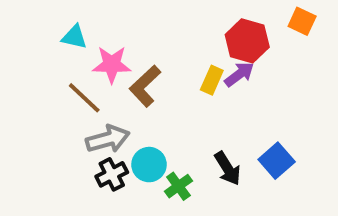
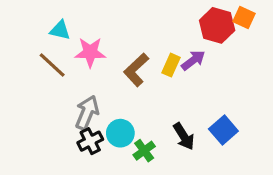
red hexagon: (247, 41) -> (217, 25), moved
brown L-shape: (145, 86) -> (136, 70), moved
brown line: (84, 98) -> (52, 65), moved
gray arrow: (108, 139) -> (87, 113), turned -52

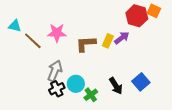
cyan triangle: (60, 30) -> (15, 26), moved
brown L-shape: (136, 70) -> (86, 44), turned 40

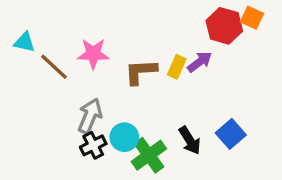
green cross: (91, 95) -> (149, 155), size x1.5

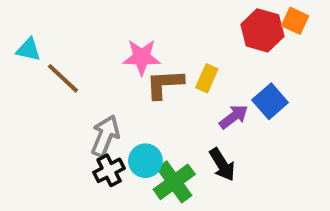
pink star: (93, 54) -> (142, 57), moved
purple arrow: (200, 62) -> (234, 117), moved
blue square: (231, 134) -> (270, 101), moved

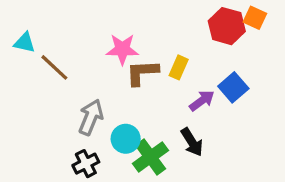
black cross: (109, 170) -> (86, 164), moved

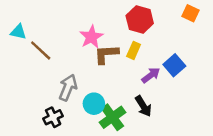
red hexagon: (227, 26) -> (140, 19), moved
pink star: (122, 49) -> (91, 37), turned -30
black cross: (86, 164) -> (53, 117), moved

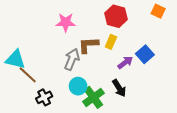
cyan triangle: (18, 32) -> (15, 59), moved, size x1.5
pink star: (91, 37) -> (66, 22), moved, turned 30
brown line: (41, 50) -> (28, 75), moved
gray arrow: (68, 88) -> (72, 59), moved

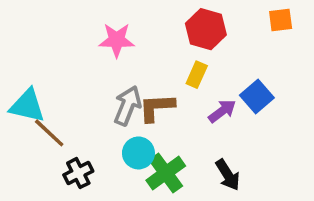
orange square: (158, 11) -> (281, 20), turned -32
brown L-shape: (88, 45) -> (157, 107), moved
black arrow: (119, 88) -> (228, 175), moved

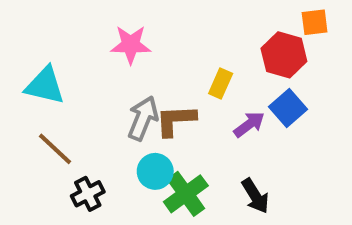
red hexagon: (206, 29) -> (284, 55), moved
cyan triangle: (27, 106) -> (45, 86), moved

